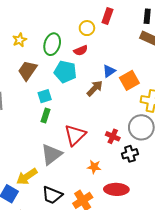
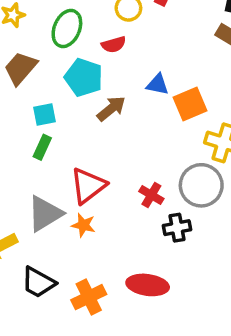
blue triangle: (109, 71) -> (158, 85), turned 40
brown arrow: (95, 88) -> (111, 109), moved
orange star: (94, 167) -> (83, 225), moved

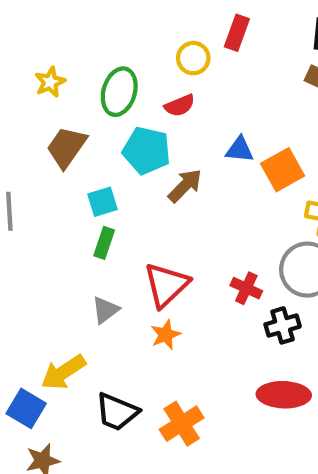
gray triangle: (45, 214) -> (105, 310), moved, size x0.6
orange star: (83, 225) -> (166, 335), turned -30
red ellipse: (148, 285) -> (284, 395), moved

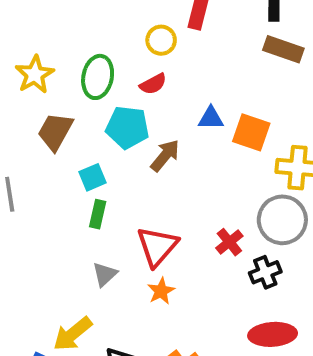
yellow star: (50, 82) -> (35, 75), size x1.4
orange square: (283, 170) -> (251, 132), turned -36
red cross: (246, 288) -> (229, 242), turned 32

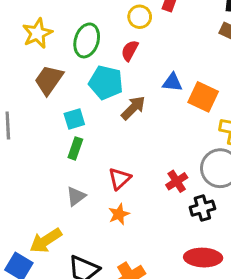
red semicircle: (153, 84) -> (130, 51), turned 140
red triangle: (157, 246) -> (120, 179), size x0.7

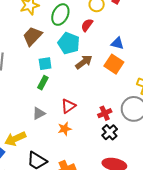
blue triangle: (172, 82) -> (117, 43), moved
orange square: (203, 97) -> (114, 64), moved
black cross: (202, 208) -> (110, 132), moved, turned -35

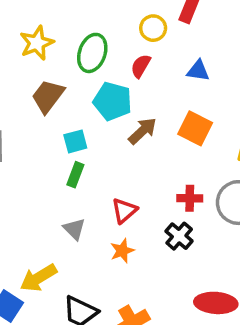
blue triangle: (117, 43) -> (198, 71), moved
gray triangle: (39, 113) -> (74, 229), turned -40
red cross: (105, 113) -> (190, 198), moved, turned 32
black cross: (110, 132) -> (179, 236), moved

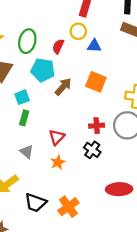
yellow circle: (153, 28) -> (78, 31), moved

